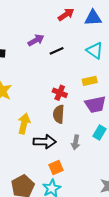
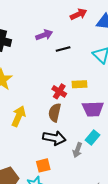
yellow rectangle: (90, 81) -> (80, 84), moved
black arrow: (45, 142) -> (54, 138), moved
gray arrow: (76, 142) -> (77, 150), moved

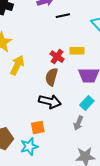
yellow arrow: (19, 116) -> (17, 65), moved
gray arrow: (77, 150) -> (78, 123), moved

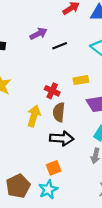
red cross: (57, 57) -> (52, 91), moved
yellow arrow: (17, 65) -> (34, 116), moved

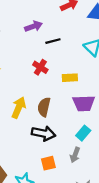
red cross: (52, 91) -> (40, 67), moved
orange square: (54, 168) -> (48, 163), moved

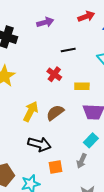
purple arrow: (33, 26) -> (45, 22), moved
brown semicircle: (44, 107) -> (55, 113), turned 36
black arrow: (43, 133) -> (39, 144), moved

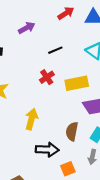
red cross: (54, 74) -> (47, 77), turned 32
yellow rectangle: (82, 86) -> (77, 83), size x1.5
brown semicircle: (55, 113) -> (72, 131), moved, turned -30

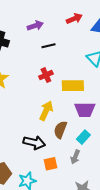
black line: (55, 50) -> (48, 46), moved
yellow arrow: (31, 119) -> (46, 111), moved

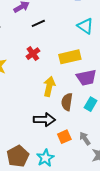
red cross: (46, 75) -> (33, 54), moved
gray arrow: (75, 157) -> (85, 139), moved, turned 136

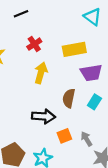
black line: (38, 23) -> (21, 14), moved
yellow arrow: (49, 86) -> (41, 73), moved

